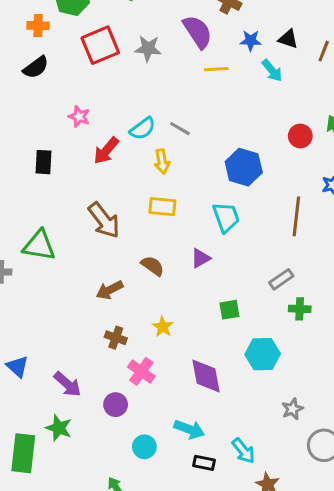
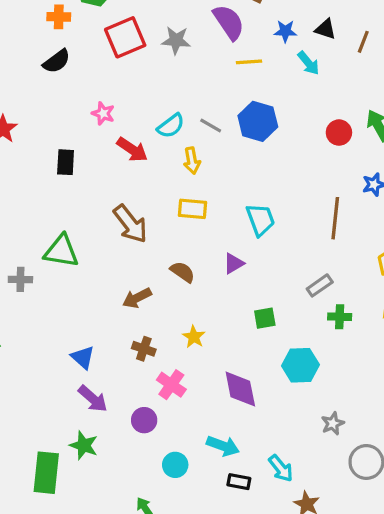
red arrow: (106, 151) -> (132, 150), turned -96
blue hexagon: (244, 167) -> (258, 121), moved
blue triangle: (17, 367) -> (83, 357), moved

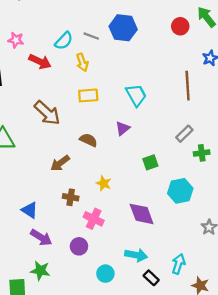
cyan arrow: (281, 468) -> (178, 264), turned -114
black rectangle: (239, 482) -> (151, 278), turned 42

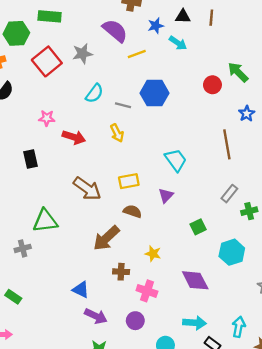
cyan semicircle: (64, 41) -> (94, 93), moved
yellow rectangle: (88, 95) -> (129, 181), moved
brown arrow: (60, 163) -> (106, 238), size x1.4

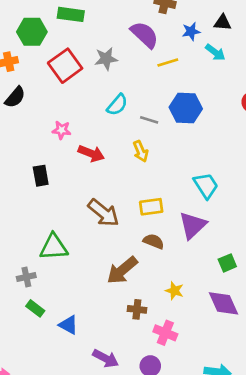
purple triangle: (166, 195) -> (193, 225), size x1.6
purple diamond: (195, 280) -> (223, 303), moved
blue triangle: (81, 290) -> (68, 325), moved
green rectangle: (13, 297) -> (35, 308), moved

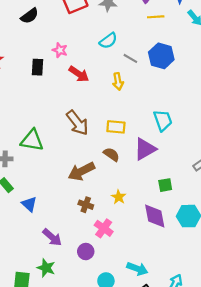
black rectangle: (41, 176) -> (38, 67), moved

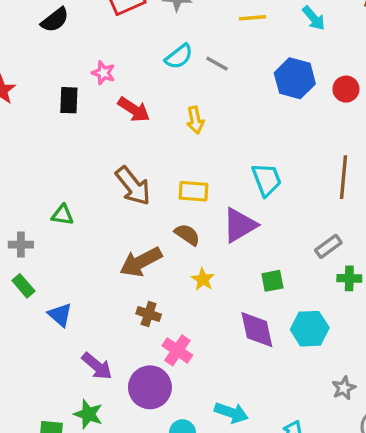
blue hexagon: (161, 56) -> (295, 78), moved
gray line: (130, 58) -> (217, 64), moved
green triangle: (32, 140) -> (63, 215), size x0.6
yellow star: (119, 197) -> (203, 279), moved
purple circle: (86, 252) -> (150, 387), size x1.6

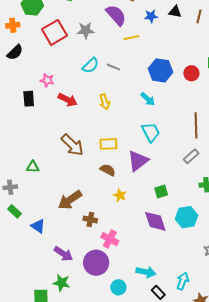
cyan arrow: (314, 18) -> (148, 99), moved
gray rectangle: (328, 246) -> (191, 156), moved
brown arrow: (141, 262) -> (70, 200), moved

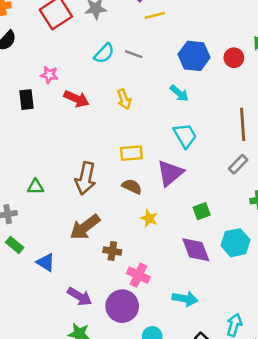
brown arrow: (72, 145) -> (85, 178), moved, turned 60
cyan arrow: (146, 272) -> (185, 299), moved

